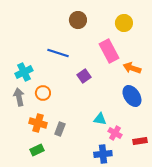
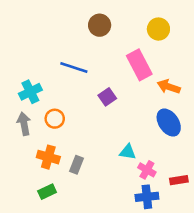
blue cross: (103, 154) -> (147, 197), moved

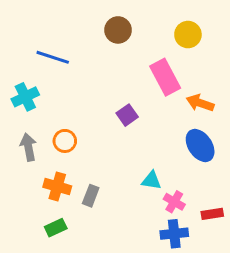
blue line: (74, 67) -> (53, 57), moved
cyan cross: (30, 92) -> (25, 97), moved

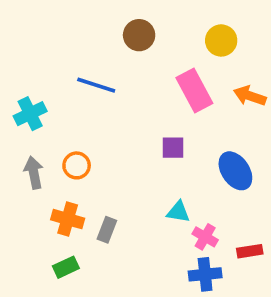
blue line: (53, 57) -> (96, 85), moved
orange arrow: (200, 103) -> (250, 96), moved
purple square: (127, 115) -> (173, 148), moved, turned 35

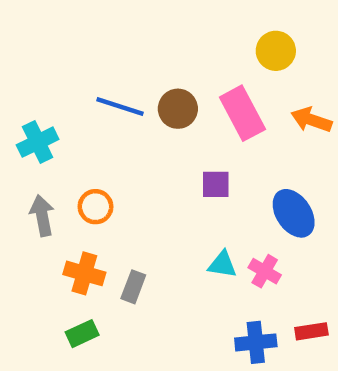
brown circle: (139, 35) -> (178, 109), moved
pink cross: (205, 237) -> (265, 271), moved
red rectangle: (250, 251) -> (311, 331), moved

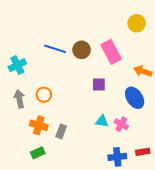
yellow circle: (276, 51) -> (137, 23), moved
orange arrow: (311, 120) -> (143, 71), moved

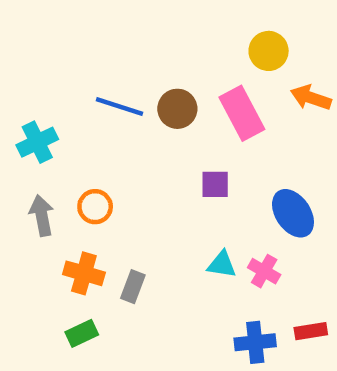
yellow circle: (137, 23) -> (269, 51), moved
orange arrow: (143, 71) -> (311, 98), moved

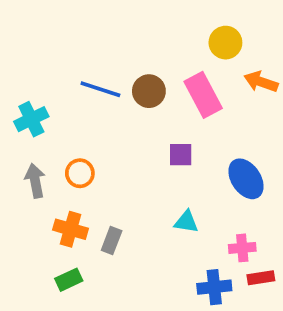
pink cross: (264, 271) -> (242, 248), moved, turned -35

